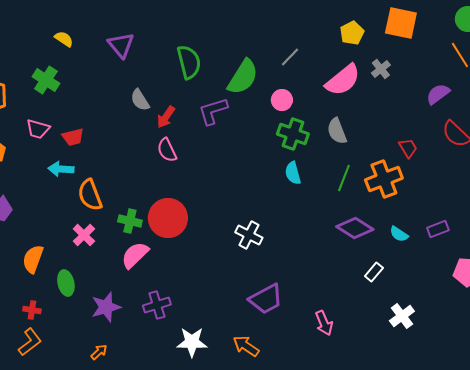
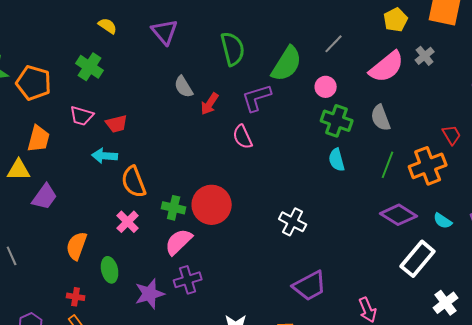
pink semicircle: (167, 150) -> (243, 137), moved
white rectangle: (374, 272) -> (418, 259), size x1.8
purple cross: (157, 305) -> (188, 280), moved

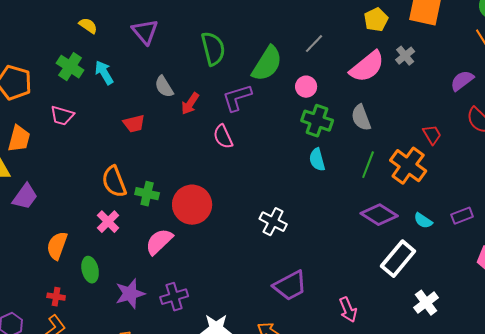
red trapezoid: (117, 124) -> (134, 124), moved
cyan arrow: (105, 156) -> (104, 73), moved, turned 55
orange cross: (428, 166) -> (408, 166), turned -33
green cross: (174, 208) -> (147, 194), moved
purple cross: (188, 280) -> (174, 297), moved

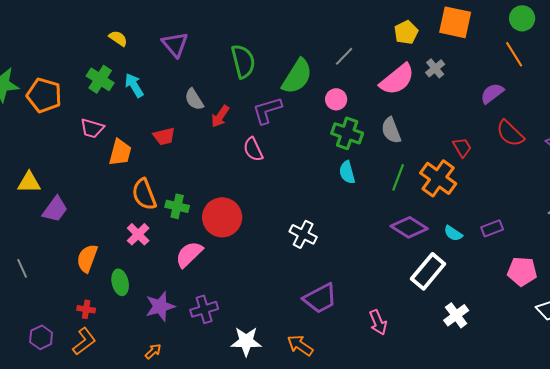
orange trapezoid: (19, 139) -> (120, 152), moved

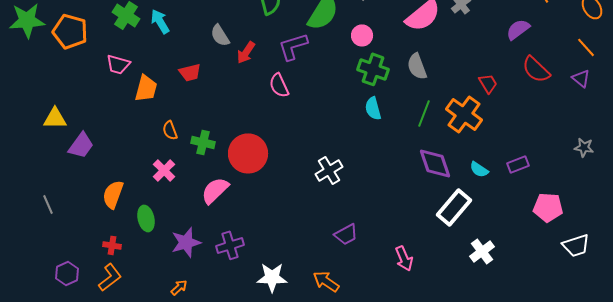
orange semicircle: (144, 194) -> (170, 130), size x0.6
purple diamond: (409, 227) -> (435, 163), turned 39
white cross: (303, 234) -> (329, 170), turned 32
purple trapezoid: (320, 298) -> (346, 234), size x0.7

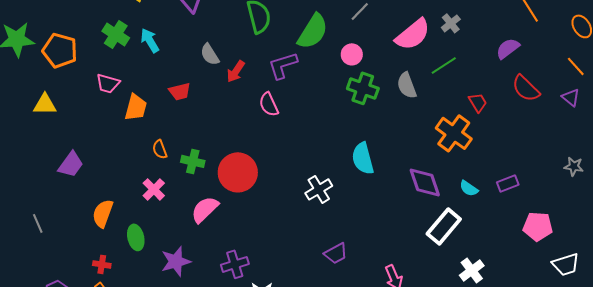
cyan semicircle: (373, 108) -> (363, 158), moved, size x1.4
green line: (424, 113) -> (444, 65), moved, turned 36
yellow triangle: (55, 118) -> (45, 104), moved
purple cross: (230, 245) -> (235, 264), moved

